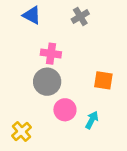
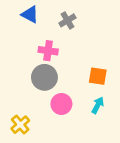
gray cross: (80, 16) -> (67, 20), moved
cyan arrow: (92, 120) -> (98, 105), moved

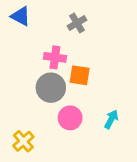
blue triangle: (30, 14) -> (21, 16), moved
orange square: (98, 76) -> (80, 75), moved

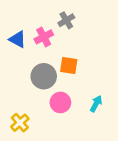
blue triangle: (21, 16) -> (17, 39), moved
pink cross: (55, 57) -> (44, 37), moved, turned -36

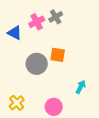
pink cross: (44, 37) -> (37, 22), moved
pink circle: (60, 102) -> (54, 107), moved

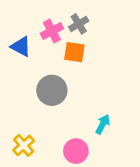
orange square: (58, 55) -> (74, 52), moved
cyan arrow: (81, 87) -> (103, 124), moved

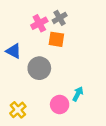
blue triangle: (21, 47) -> (14, 51), moved
pink circle: (76, 151) -> (60, 105), moved

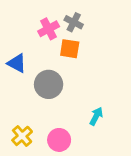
gray cross: (60, 18) -> (74, 22), turned -32
pink circle: (60, 105) -> (59, 140), moved

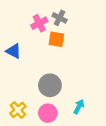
gray circle: (49, 84) -> (50, 85), moved
cyan arrow: (96, 116) -> (79, 107), moved

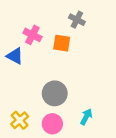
gray cross: (60, 18) -> (77, 20), moved
pink cross: (39, 23) -> (32, 35), moved, turned -35

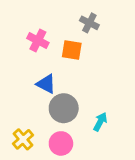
blue triangle: (15, 56) -> (46, 84), moved
cyan arrow: (86, 117) -> (100, 122), moved

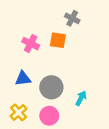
pink cross: (38, 40) -> (31, 44), moved
blue triangle: (46, 84) -> (23, 79), moved, turned -35

